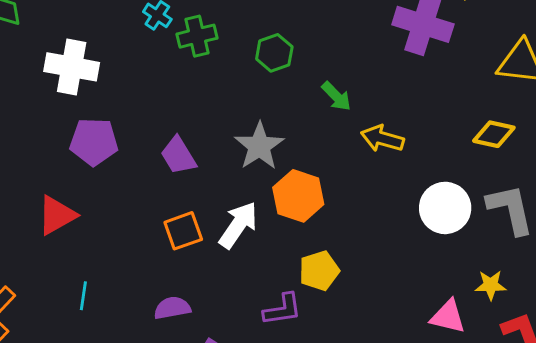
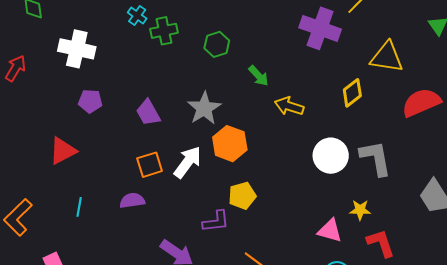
yellow diamond: (494, 134) -> (352, 93), moved, turned -52
purple pentagon: (94, 142) -> (90, 101), size x0.7
purple semicircle: (172, 308) -> (132, 200), moved

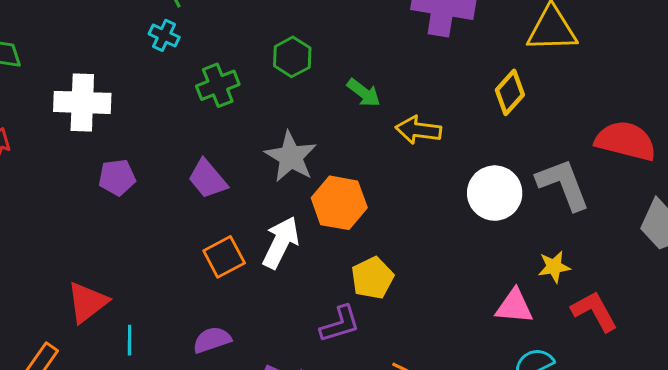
green cross: (164, 31) -> (218, 85), moved
red semicircle: (421, 103) -> (626, 141), moved, turned 48
red triangle: (63, 151) -> (87, 302), moved
purple semicircle: (132, 200) -> (212, 340), moved

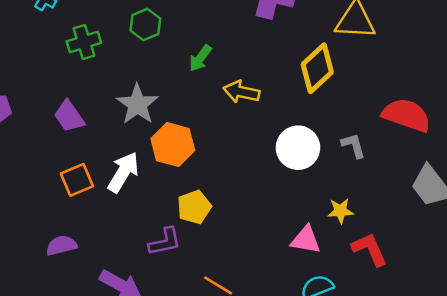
yellow diamond: (510, 92) -> (317, 68), size x1.4
green arrow: (364, 93) -> (200, 58), turned 84
gray L-shape: (563, 184) -> (353, 145), size x0.6

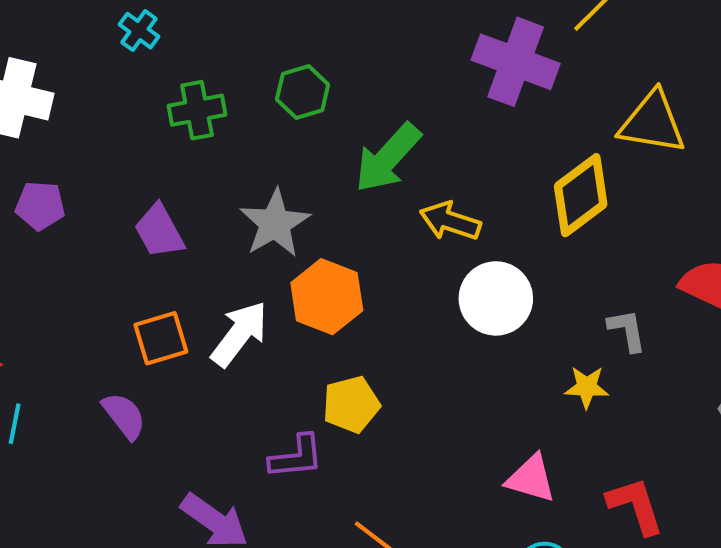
green arrow: (200, 58) -> (388, 158), size x1.6
white circle: (298, 148) -> (496, 298), moved
yellow star: (340, 211) -> (587, 387), moved
purple semicircle: (61, 245) -> (124, 416), moved, turned 60

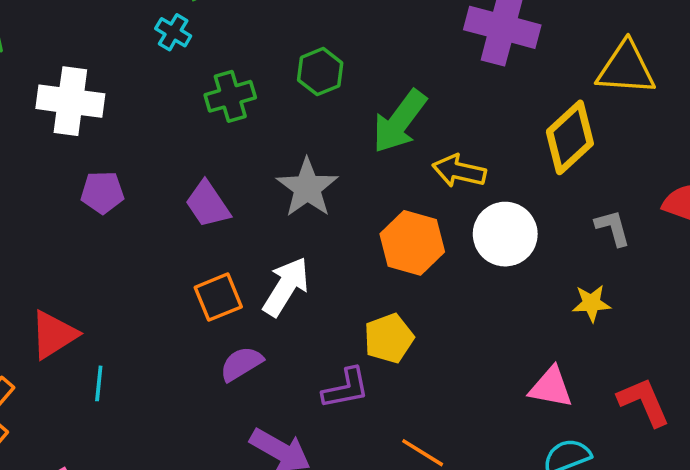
orange hexagon: (327, 297) -> (412, 243), moved
gray L-shape: (627, 330) -> (613, 228), moved
purple semicircle: (124, 416) -> (241, 364), moved, turned -78

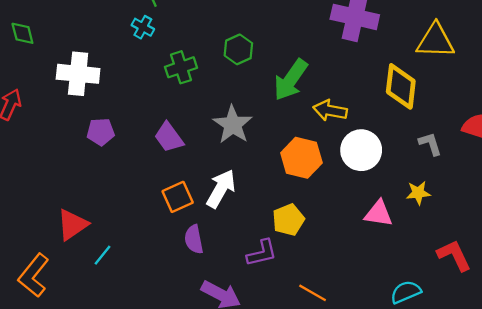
yellow diamond: (570, 137) -> (401, 86), turned -39
purple semicircle: (241, 364) -> (194, 239), turned -68
cyan line: (99, 383) -> (102, 255), turned 35
pink triangle: (551, 387) -> (379, 213), moved

